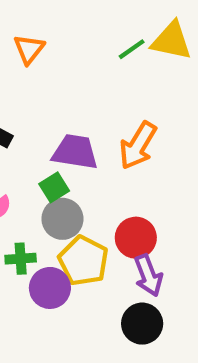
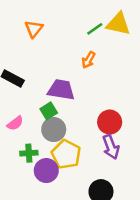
orange arrow: (138, 146) -> (89, 60), moved, size x0.6
red circle: (136, 238) -> (110, 122), moved
purple arrow: (148, 275) -> (111, 147), moved

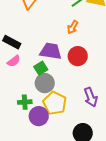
red circle: (110, 122) -> (78, 56), moved
pink semicircle: (15, 123) -> (14, 61), moved

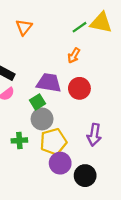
purple arrow: (91, 97) -> (94, 135), turned 30
yellow pentagon: (55, 103) -> (53, 142), turned 30
purple circle: (39, 116) -> (60, 163), moved

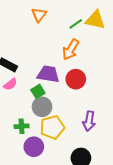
orange triangle: (24, 27) -> (39, 15), moved
orange arrow: (74, 56) -> (71, 50), size x1.5
purple circle: (60, 163) -> (34, 147), moved

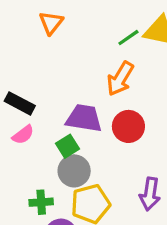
orange triangle: (39, 15) -> (51, 23), moved

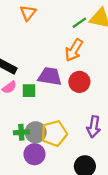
green square: (68, 146) -> (29, 91), moved, turned 32
gray circle: (74, 171) -> (36, 132), moved

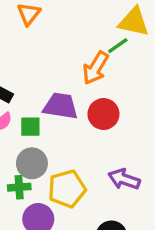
green line: (79, 23) -> (118, 46), moved
purple arrow: (94, 127) -> (124, 179), turned 100
gray circle: (36, 132) -> (32, 163), moved

